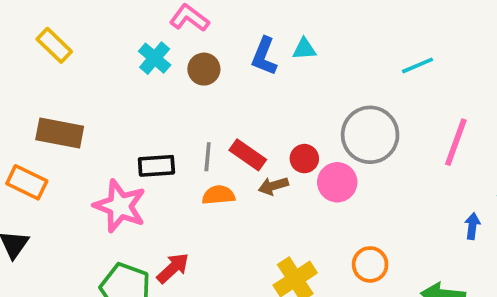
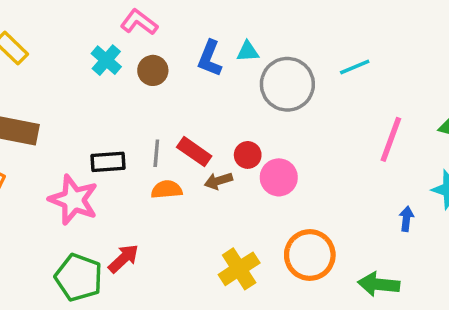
gray circle: (370, 135) -> (287, 84), moved
orange circle: (370, 264) -> (310, 255), size x1.5

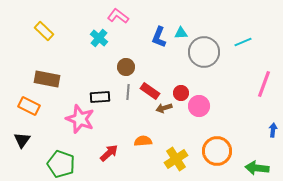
brown circle: (153, 70) -> (126, 67), moved
orange semicircle: (167, 189) -> (143, 141), moved
green pentagon: (79, 277) -> (61, 164), moved

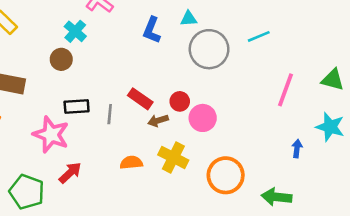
cyan triangle: (181, 33) -> (189, 19), moved
brown circle: (126, 67) -> (61, 59), moved
gray line: (128, 92) -> (110, 114), moved
red arrow: (109, 153) -> (70, 173), moved
yellow cross: (176, 159) -> (173, 157), moved, turned -30

